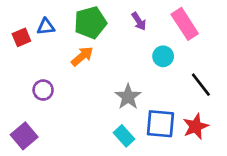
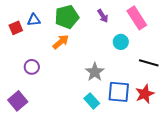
black line: (201, 85) -> (149, 63), turned -36

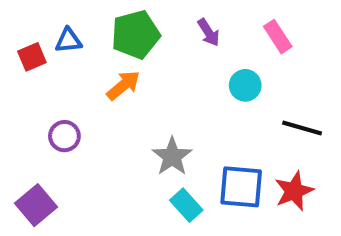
pink rectangle: (137, 18) -> (278, 37), size x0.7
gray star: (95, 72) -> (172, 156), moved

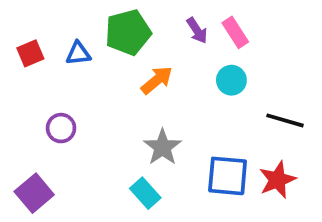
pink rectangle: (278, 37) -> (235, 32), moved
blue triangle: (68, 41) -> (78, 53), moved
orange arrow: (123, 85) -> (157, 80), moved
cyan rectangle: (186, 205) -> (145, 193), moved

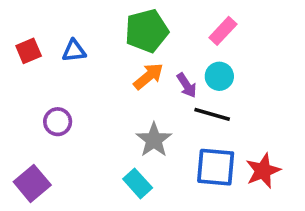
purple arrow: (197, 30) -> (187, 85), moved
green pentagon: (128, 32) -> (147, 31), moved
pink rectangle: (235, 32) -> (223, 31), turned 76
black line: (285, 120) -> (212, 114), moved

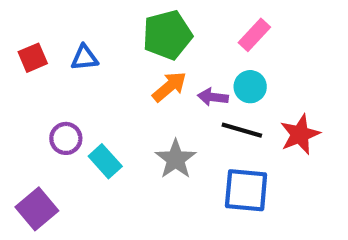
purple arrow: (187, 85) -> (213, 97), turned 130
red star: (263, 171) -> (300, 134), moved
cyan rectangle: (138, 183) -> (105, 161), moved

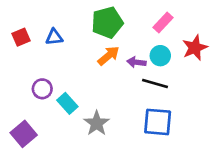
red star: (300, 134) -> (195, 48), moved
gray star: (176, 159) -> (97, 123), moved

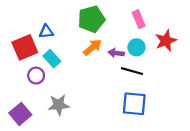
pink rectangle: (163, 22) -> (139, 19), turned -66
red square: (21, 37) -> (25, 47), moved, size x1.6
cyan rectangle: (67, 103) -> (52, 59), moved
gray star: (97, 123) -> (59, 105), moved, turned 30

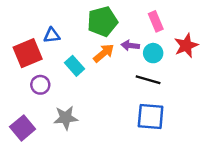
purple arrow: (116, 53) -> (130, 45), moved
cyan rectangle: (52, 59) -> (75, 66), moved

